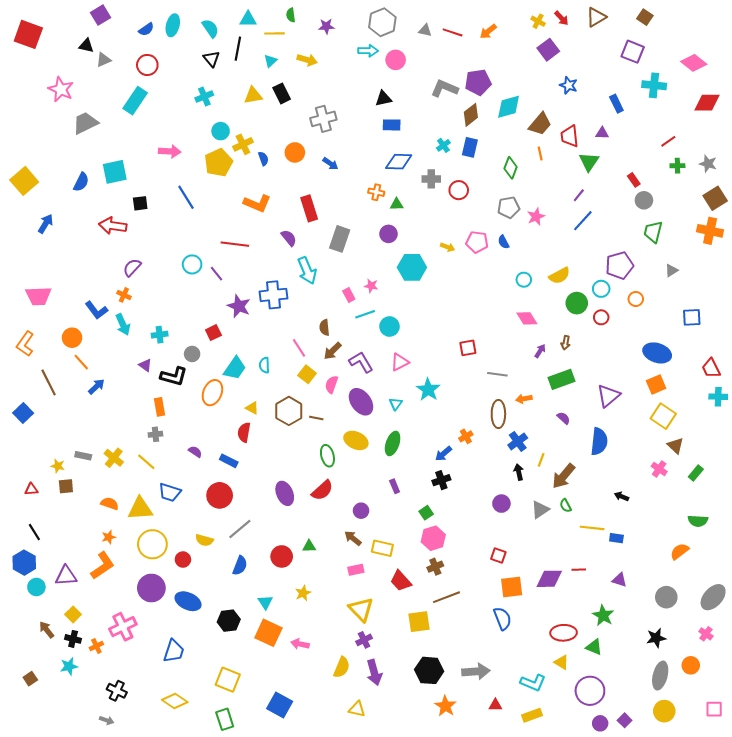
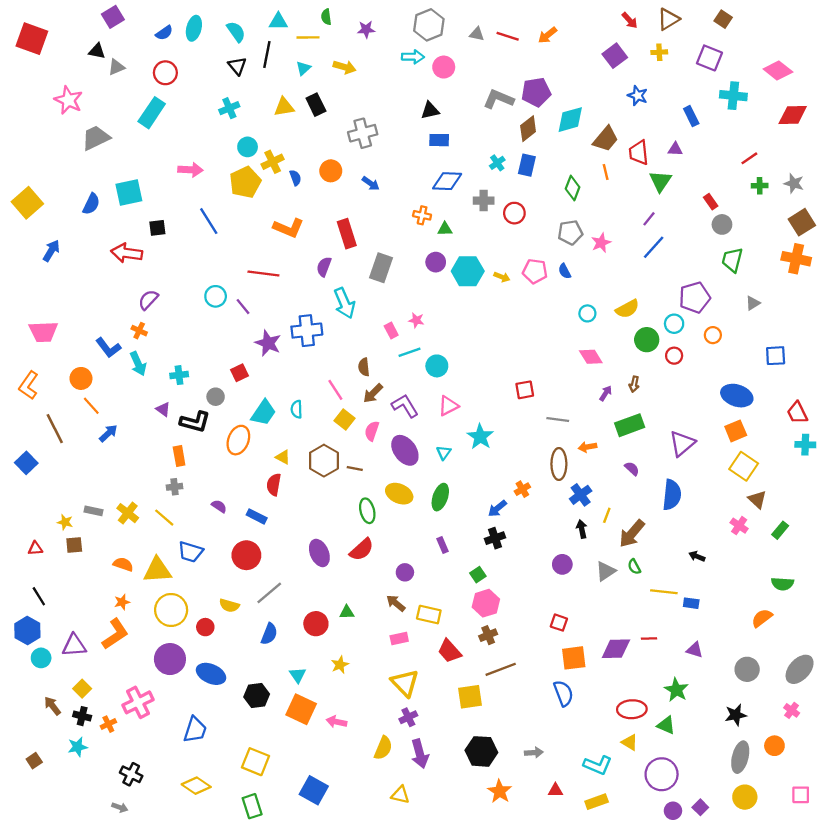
yellow cross: (538, 21) -> (659, 52), moved, turned -32
purple semicircle: (289, 238) -> (324, 267), turned -120
cyan hexagon: (412, 267) -> (468, 271), moved
gray arrow: (476, 671) -> (534, 753), size x0.6

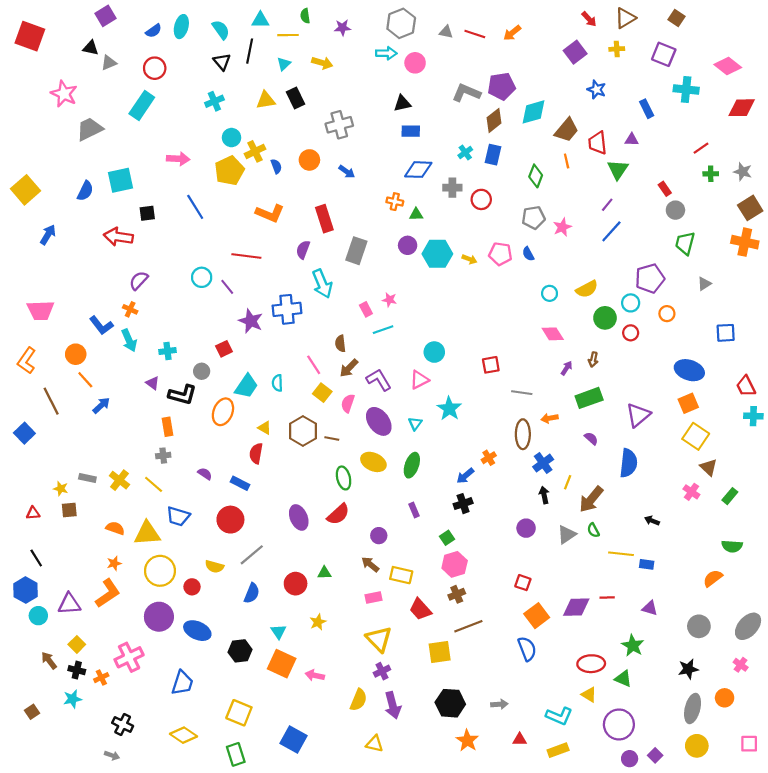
cyan circle: (437, 366) -> (434, 352), moved
orange square: (574, 658) -> (537, 616), turned -30

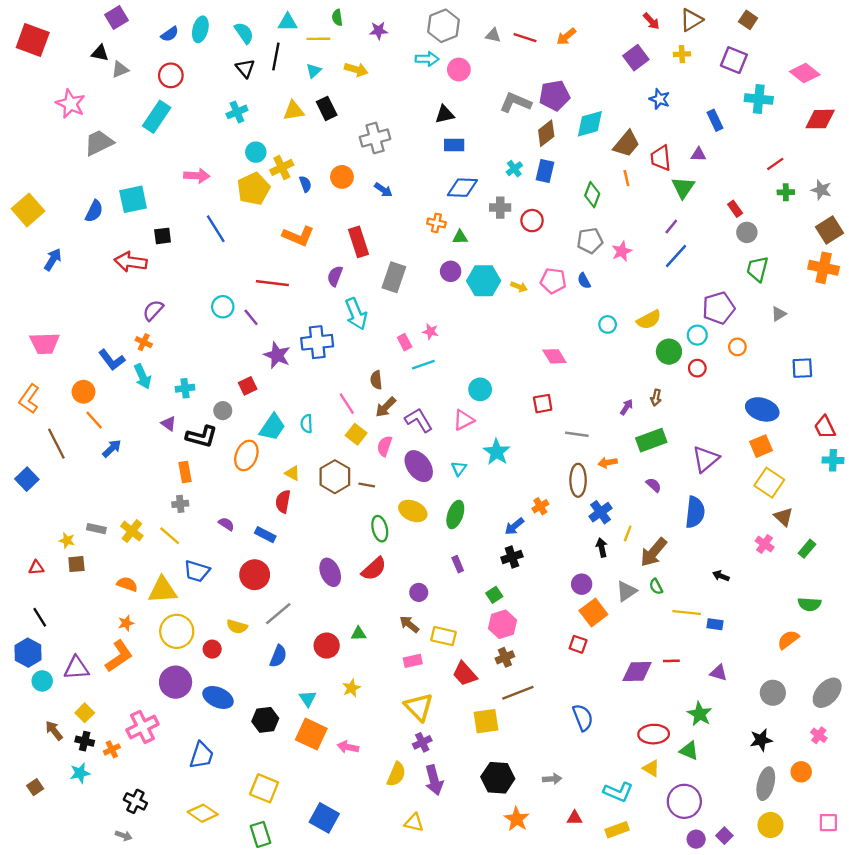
pink diamond: (553, 334) -> (554, 356), moved
orange square: (537, 616) -> (593, 612), moved

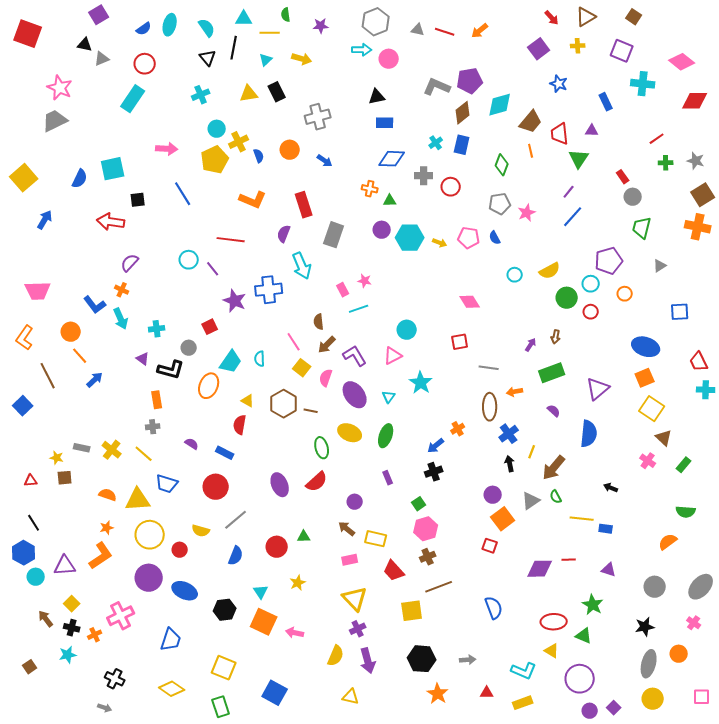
gray trapezoid: (99, 143) -> (55, 121), moved

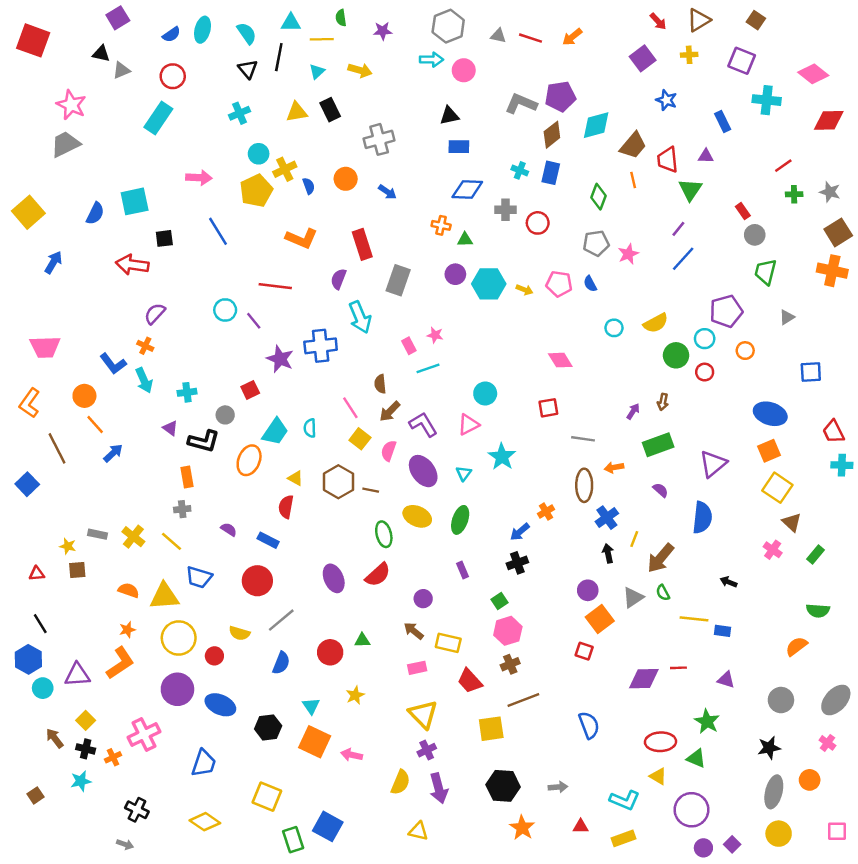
cyan cross: (436, 143) -> (520, 170), turned -32
green rectangle: (221, 707) -> (293, 840), moved

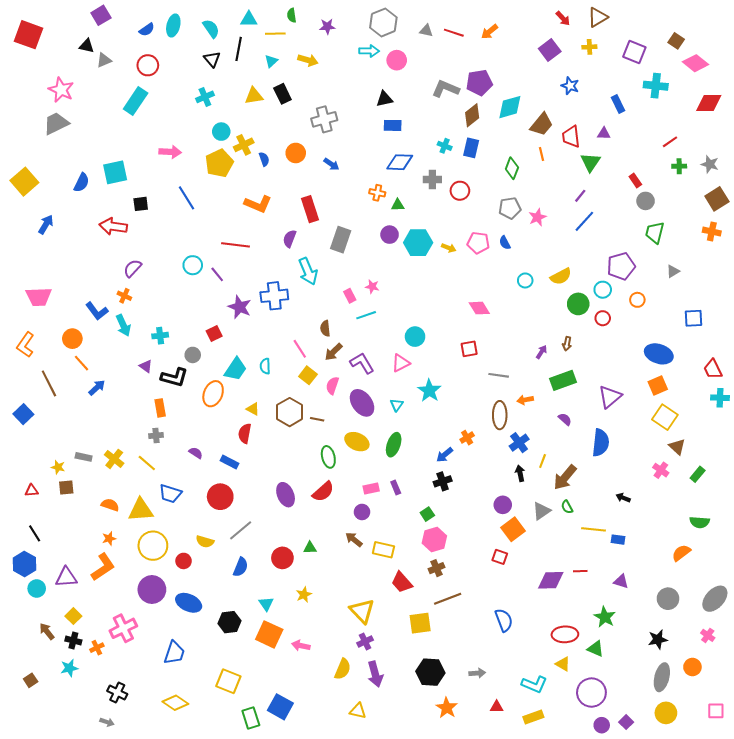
brown square: (756, 20) -> (676, 41), moved
orange cross: (832, 271) -> (712, 232), size x0.7
pink rectangle: (417, 668) -> (371, 489), moved

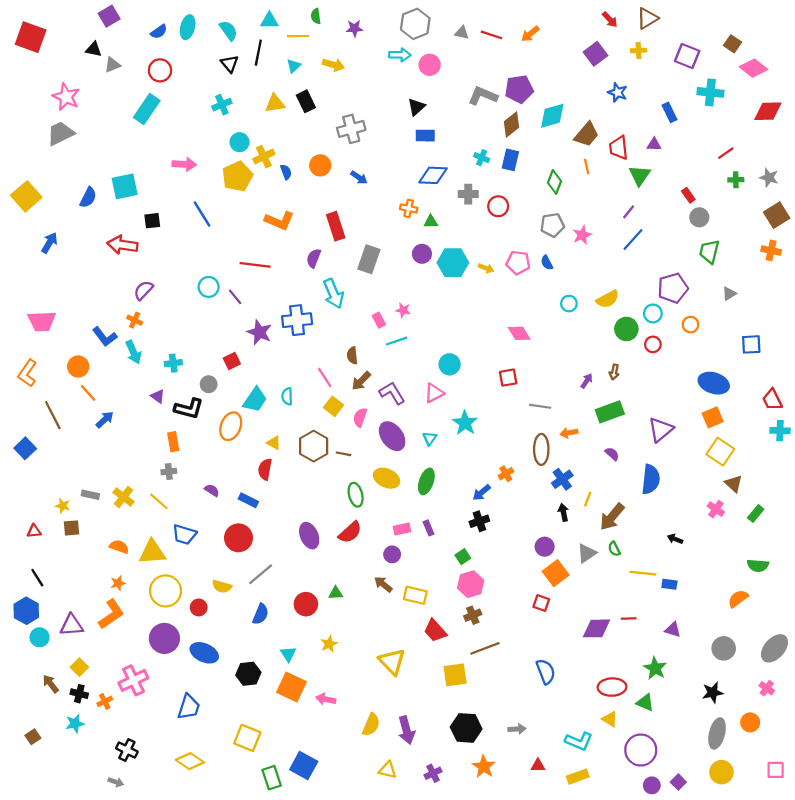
black triangle: (384, 99) -> (416, 107), turned -30
purple cross: (365, 642) -> (433, 773), moved

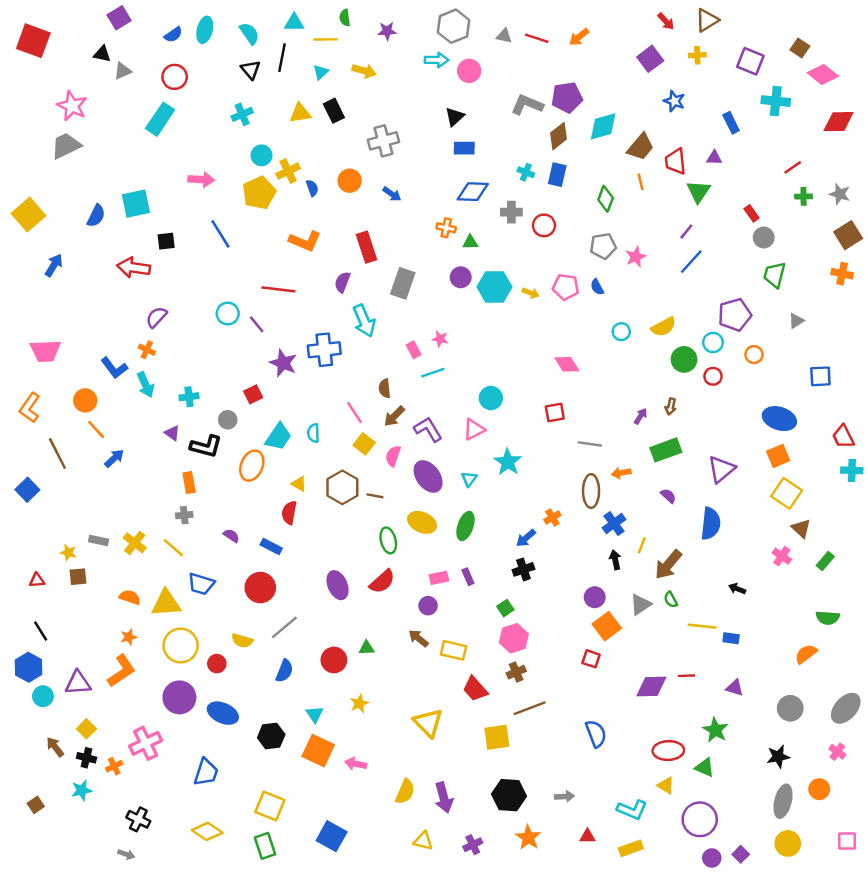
green rectangle: (272, 778) -> (265, 846), moved

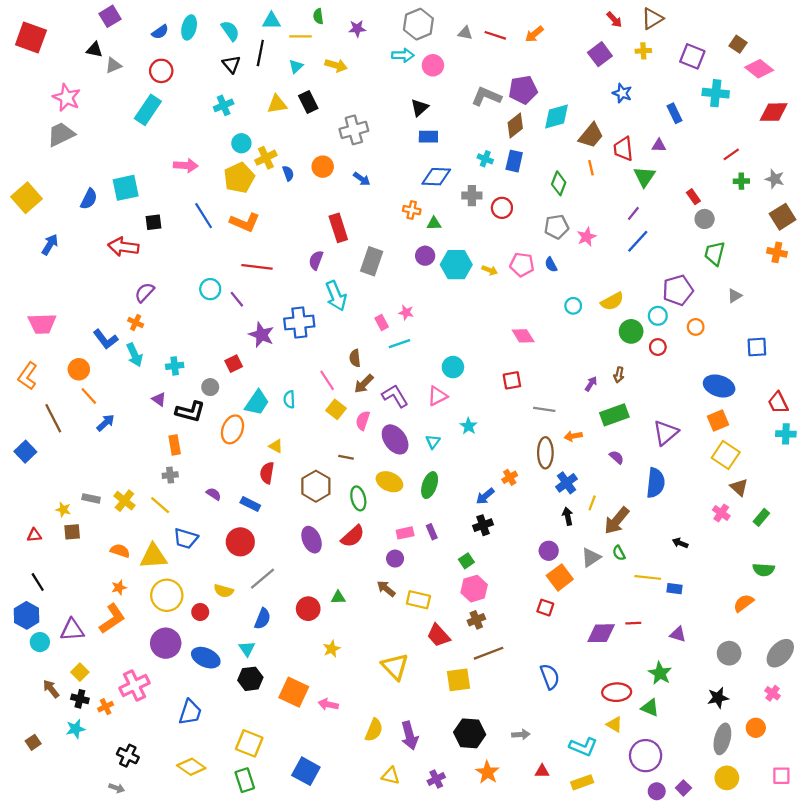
orange L-shape: (305, 241) -> (245, 222), moved
cyan star: (508, 462) -> (469, 426), size x0.7
brown hexagon: (342, 487) -> (316, 486), moved
cyan triangle: (315, 714) -> (247, 649), moved

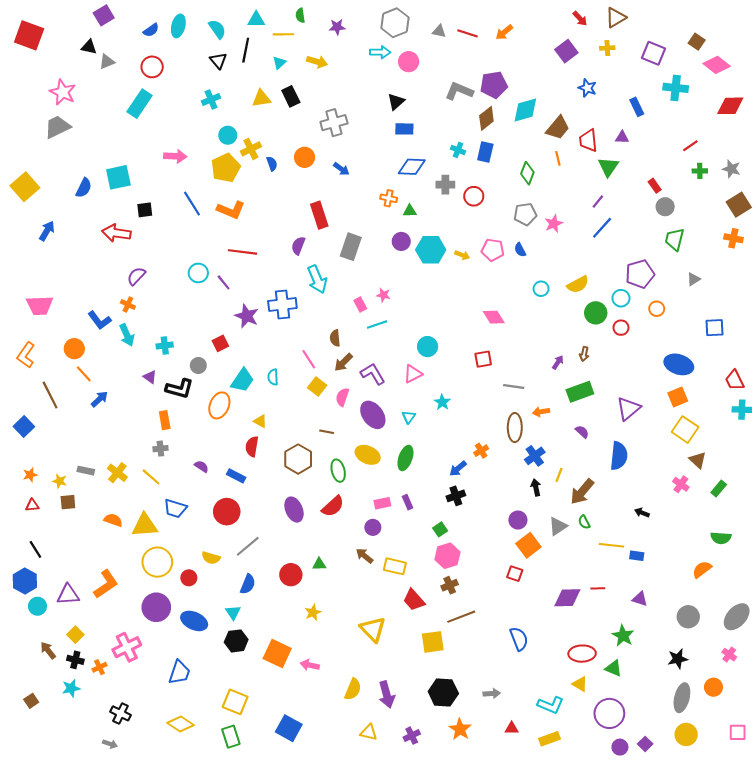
orange star: (119, 588) -> (30, 475), moved

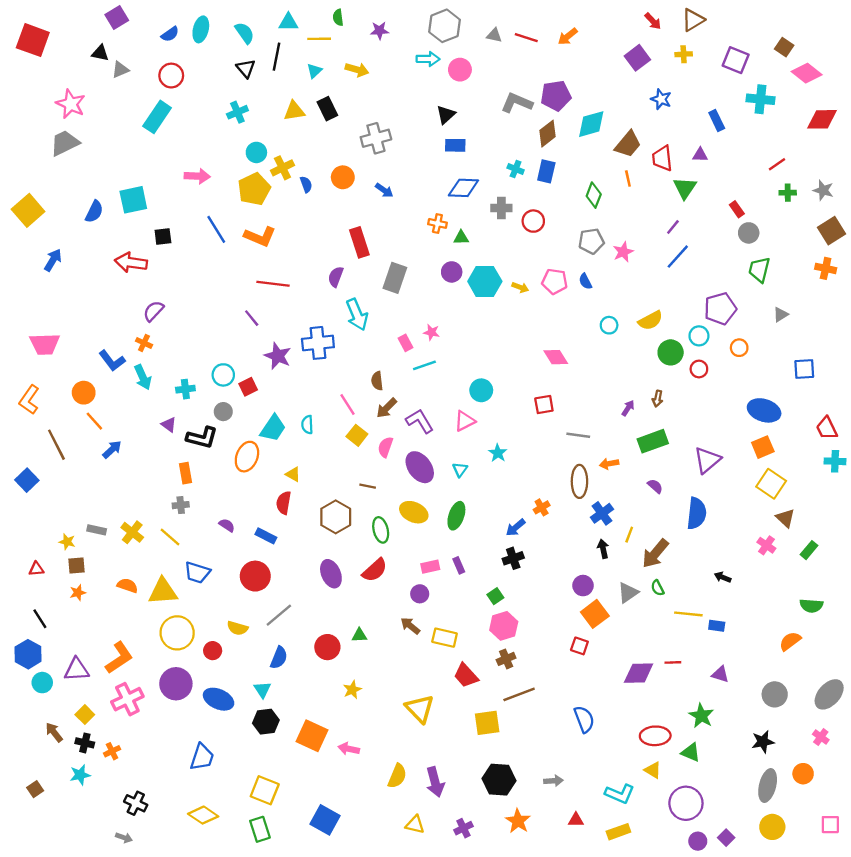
cyan circle: (198, 273) -> (223, 375), moved
orange star: (30, 475) -> (78, 593), moved
pink cross: (127, 647) -> (127, 699), moved

